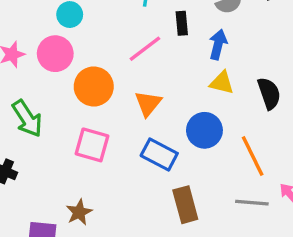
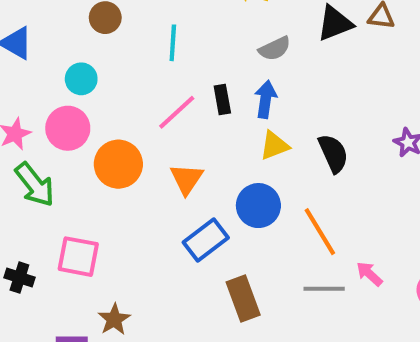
black rectangle: (182, 23) -> (222, 99), moved
yellow triangle: (222, 83) -> (274, 145), turned -30
green arrow: (27, 119) -> (35, 185), moved
pink square: (92, 145) -> (78, 257), moved
blue rectangle: (159, 154) -> (206, 240), turned -60

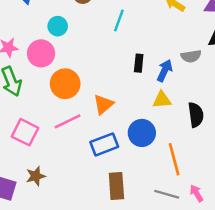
gray semicircle: (275, 49) -> (191, 56), moved
pink line: (177, 112) -> (68, 121), moved

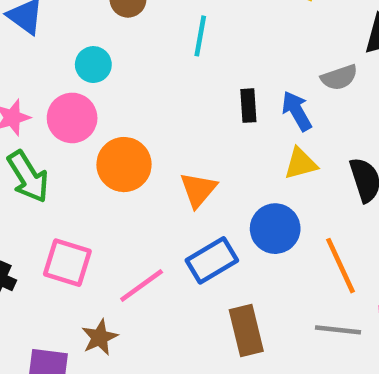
blue arrow: (165, 71) -> (297, 111), turned -45
pink line: (68, 121) -> (142, 286), moved

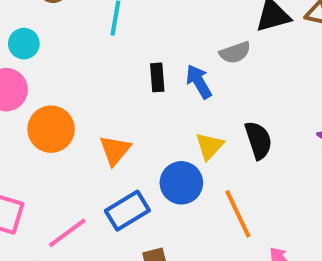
yellow triangle: (301, 164) -> (209, 146), moved, turned -32

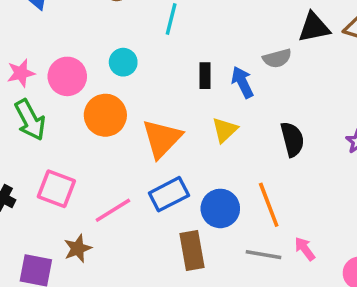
cyan circle: (24, 44) -> (123, 62), moved
yellow triangle: (209, 146) -> (225, 130), moved
orange triangle: (115, 150) -> (162, 139), size x1.4
blue circle: (181, 183) -> (220, 208), moved

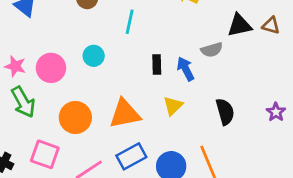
pink star: (21, 73) -> (15, 66), turned 30
orange circle: (105, 115) -> (75, 117), moved
orange triangle: (162, 139) -> (125, 114), turned 36

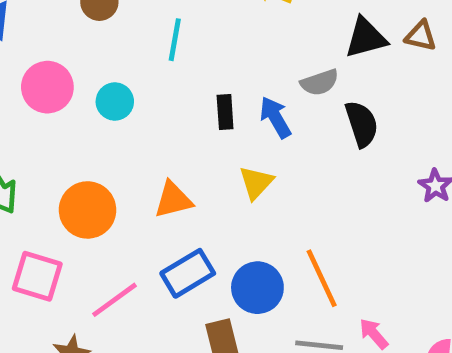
pink circle: (51, 68) -> (47, 87), moved
black semicircle: (225, 112) -> (362, 124), moved
orange triangle: (125, 114) -> (173, 200), size x0.7

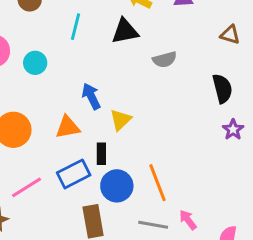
black triangle: (366, 38) -> (125, 31), moved
black rectangle: (225, 112) -> (101, 154), moved
blue arrow: (275, 117) -> (91, 96), moved
black semicircle: (362, 124) -> (222, 89), moved

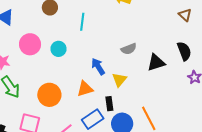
black triangle: (125, 31) -> (156, 63), moved
brown triangle: (230, 35) -> (185, 15), turned 32
gray semicircle: (165, 60) -> (129, 49), moved

